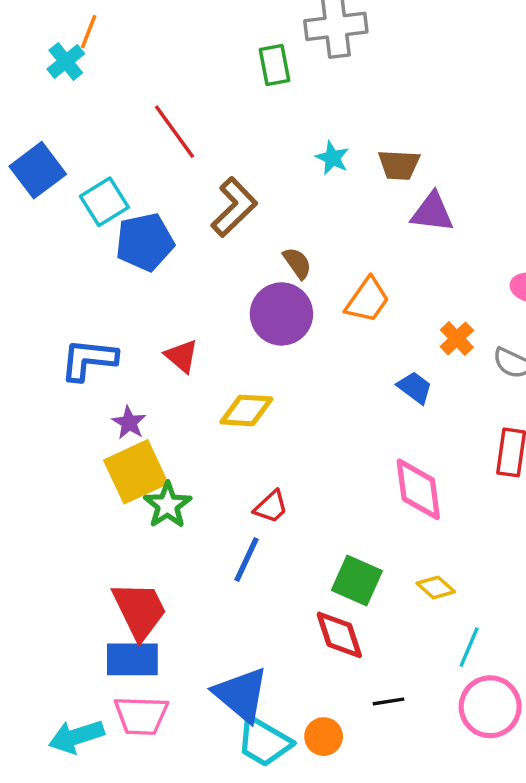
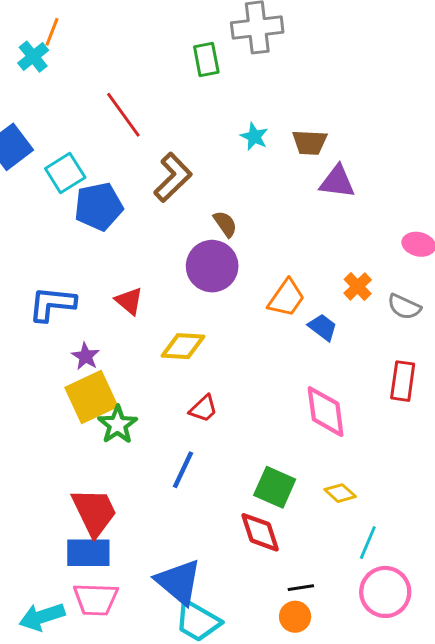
orange trapezoid: (367, 300) -> (286, 298), moved
red trapezoid: (271, 507) -> (203, 409), moved
orange circle: (324, 737) -> (295, 617), moved

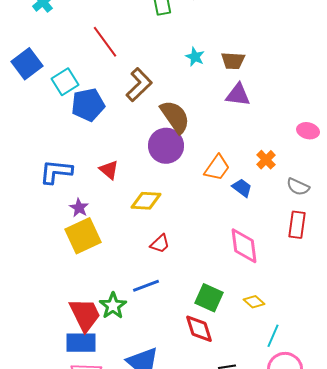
purple triangle: (337, 182) -> (238, 95), moved
brown semicircle: (225, 224) -> (175, 117), size x1.8
gray semicircle: (404, 307) -> (298, 187), moved
green star: (118, 425) -> (113, 306), moved
blue line: (183, 470) -> (146, 286), turned 44

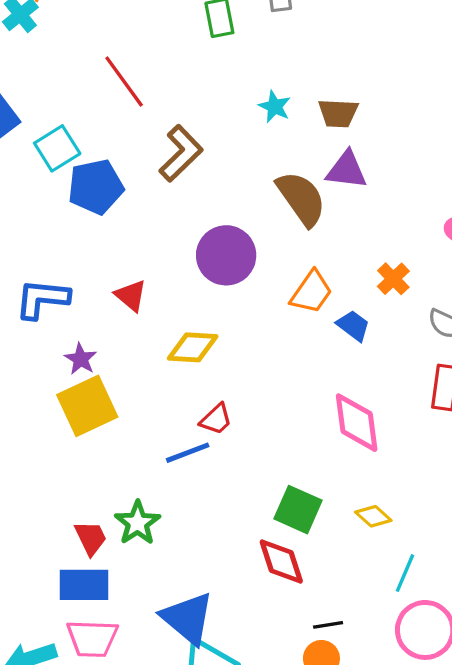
brown semicircle: (175, 117) -> (301, 198), moved
blue line: (146, 286) -> (188, 453), moved
red trapezoid: (85, 315) -> (91, 538), size x0.6

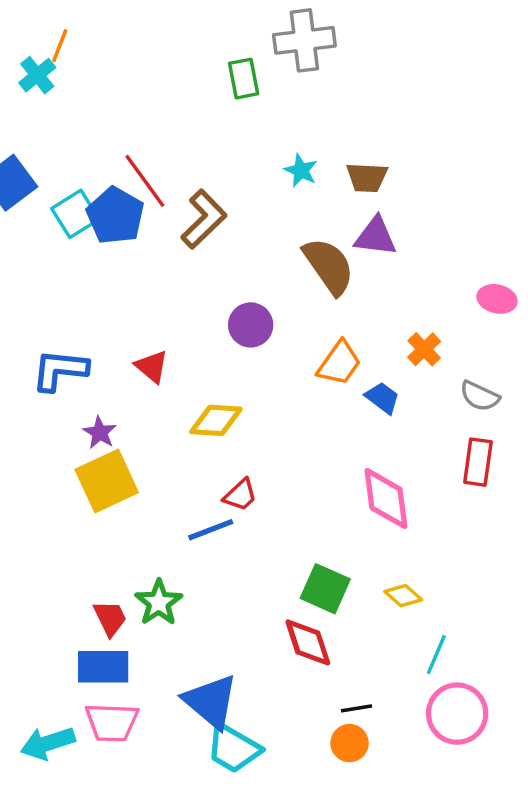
red line: (124, 81) -> (145, 181), moved
blue pentagon: (96, 187) -> (115, 216), moved, turned -30
purple circle: (226, 255) -> (251, 325), size x0.7

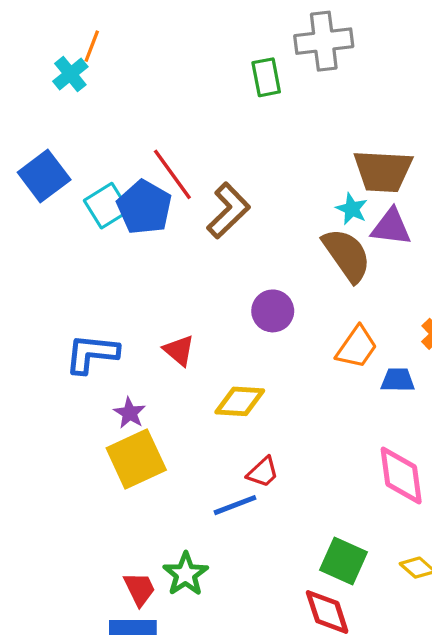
cyan star: (301, 171) -> (352, 209), moved
brown trapezoid: (367, 177) -> (383, 171), size x1.5
blue trapezoid: (383, 398) -> (398, 380), turned -36

